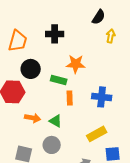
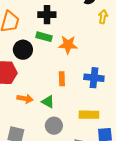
green rectangle: (59, 80) -> (44, 37), moved
yellow rectangle: (97, 134) -> (89, 115), turned 30
gray circle: (52, 145) -> (54, 126), moved

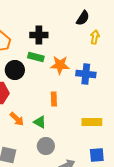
blue cross: (94, 78) -> (86, 74), moved
orange arrow: (25, 99) -> (17, 119), turned 35
yellow rectangle: (89, 115) -> (92, 122), moved

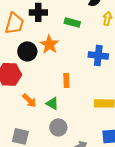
black cross: (39, 35) -> (38, 12), moved
green rectangle: (36, 57) -> (72, 22), moved
orange star: (60, 65) -> (49, 44), moved, turned 30

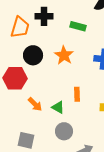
orange star: (49, 44) -> (64, 55), moved
orange rectangle: (66, 80) -> (77, 94), moved

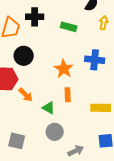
orange star: (64, 55) -> (64, 69), moved
orange arrow: (35, 104) -> (26, 95), moved

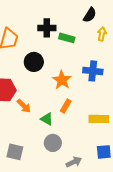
black cross: (35, 17) -> (47, 28), moved
black circle: (24, 56) -> (34, 62), moved
orange rectangle: (68, 95) -> (66, 106), turned 32

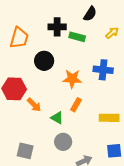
black semicircle: (90, 15) -> (90, 14), moved
yellow arrow: (102, 34) -> (112, 33), turned 40
orange star: (62, 80) -> (72, 79), turned -30

